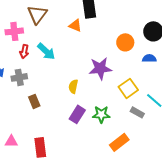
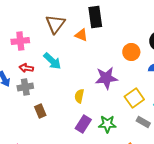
brown triangle: (37, 14) -> (55, 24), moved
red arrow: (24, 51) -> (26, 68), moved, turned 88

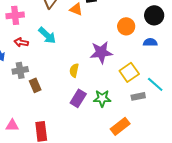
gray cross: (25, 87) -> (20, 70), moved
gray rectangle: (143, 122) -> (138, 96), turned -40

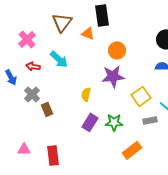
pink cross: (15, 15) -> (27, 39), turned -36
orange circle: (126, 26) -> (117, 50), moved
gray cross: (20, 70) -> (32, 94), turned -35

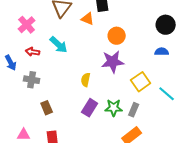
gray cross: (32, 94) -> (32, 80), turned -35
brown rectangle: (47, 109) -> (47, 108), moved
gray rectangle: (150, 120) -> (134, 110), moved, turned -56

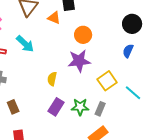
blue semicircle: (162, 52) -> (128, 51), turned -64

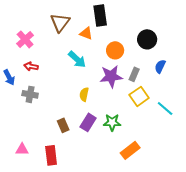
black circle: (132, 24) -> (147, 39), moved
cyan arrow: (25, 44) -> (77, 59), moved
brown rectangle: (13, 107) -> (63, 125), moved
gray rectangle: (100, 109) -> (134, 74), moved

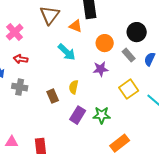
gray rectangle: (134, 74) -> (129, 55), moved, turned -64
purple star: (111, 76) -> (101, 69), size x0.7
brown rectangle: (63, 125) -> (53, 96), moved

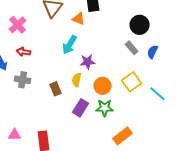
orange circle: (105, 43) -> (103, 86), moved
cyan arrow: (67, 52) -> (70, 45), turned 78
purple star: (101, 69) -> (88, 62), moved

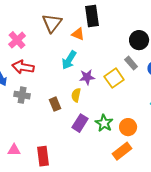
red arrow: (24, 52) -> (23, 67), size x1.5
yellow square: (132, 82) -> (114, 78), moved
orange circle: (103, 86) -> (128, 127), moved
green star: (105, 108) -> (104, 123), turned 30

